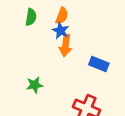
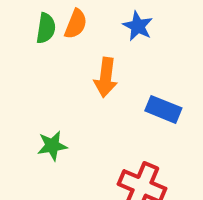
orange semicircle: (62, 16) -> (76, 24), moved
blue star: (61, 31) -> (138, 26), moved

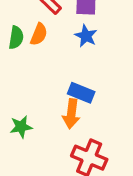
orange arrow: (106, 77) -> (71, 114), moved
blue rectangle: (163, 109) -> (81, 93), moved

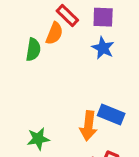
orange semicircle: (39, 34) -> (54, 33), moved
blue rectangle: (81, 93) -> (111, 114), moved

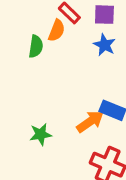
orange arrow: (88, 126) -> (90, 122), turned -132

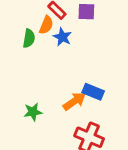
blue star: (104, 45) -> (62, 37), moved

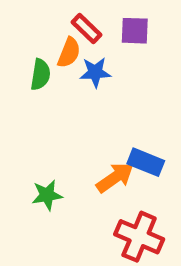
blue star: (62, 37) -> (95, 72), turned -30

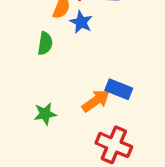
blue star: (95, 72) -> (81, 22), turned 30
green semicircle: (40, 75) -> (45, 43), moved

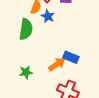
green semicircle: (45, 43) -> (26, 29), size x1.5

